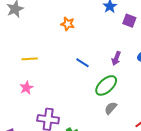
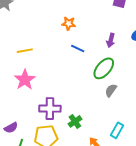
orange star: (68, 24) -> (69, 24), moved
pink star: (26, 88) -> (25, 80), size x1.5

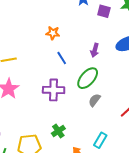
blue line: (78, 48) -> (62, 58), turned 32
purple cross: (50, 109) -> (54, 90), moved

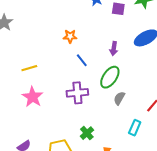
cyan rectangle: (100, 140) -> (135, 128), moved

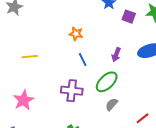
pink star: (33, 97) -> (24, 100), moved

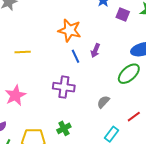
orange star: (76, 34) -> (70, 30), size x1.6
purple arrow: (116, 55) -> (95, 51), moved
green ellipse: (107, 82) -> (129, 74), moved

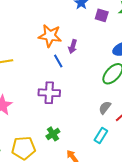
purple arrow: (95, 51) -> (73, 46), moved
gray semicircle: (103, 102) -> (105, 108), moved

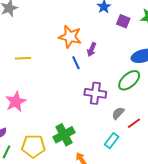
purple cross: (49, 93) -> (95, 93), moved
green cross: (53, 134) -> (64, 135), size x1.5

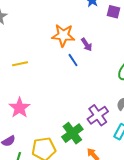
purple arrow: (92, 49) -> (87, 45), turned -48
purple cross: (95, 93) -> (98, 115), moved, turned -35

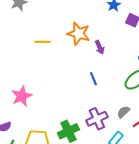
blue line: (73, 60) -> (93, 79), moved
yellow line: (20, 64) -> (43, 42), moved

